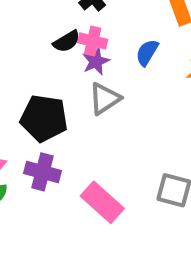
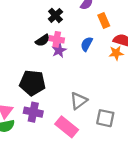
gray triangle: (105, 99) -> (79, 101), moved

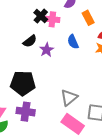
pink cross: (57, 39) -> (52, 19), moved
blue semicircle: (87, 44) -> (73, 42), turned -48
pink rectangle: (67, 127) -> (73, 124), moved

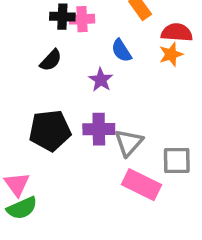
black cross: (41, 16) -> (62, 17), turned -32
purple star: (47, 50) -> (101, 80), moved
purple cross: (26, 112) -> (99, 129), moved

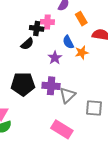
black cross: (62, 17) -> (37, 28), moved
orange star: (171, 54) -> (82, 53), moved
pink rectangle: (141, 185) -> (62, 129), moved

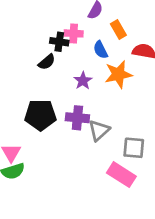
blue semicircle: (68, 42) -> (100, 50), moved
orange star: (82, 53) -> (118, 74), size x1.5
pink rectangle: (62, 129) -> (121, 175), moved

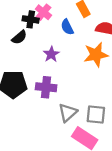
pink cross: (74, 33) -> (43, 12), turned 35
orange star: (118, 74) -> (96, 55), moved
gray triangle: (99, 130) -> (68, 113), moved

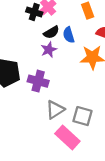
blue semicircle: (67, 27) -> (69, 35), moved
black semicircle: (19, 37) -> (51, 32), moved

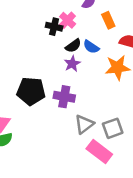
blue semicircle: (69, 35) -> (91, 47), turned -35
gray square: (82, 116) -> (113, 128), turned -30

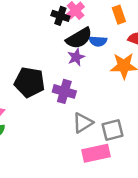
black semicircle: (73, 46) -> (79, 38), size x1.5
blue semicircle: (91, 47) -> (98, 41), turned -35
pink rectangle: (99, 151) -> (96, 153), turned -55

